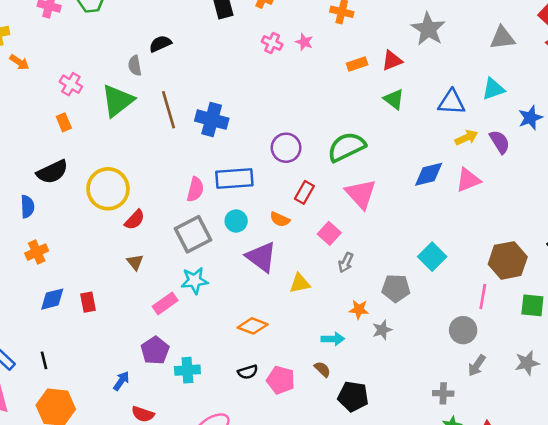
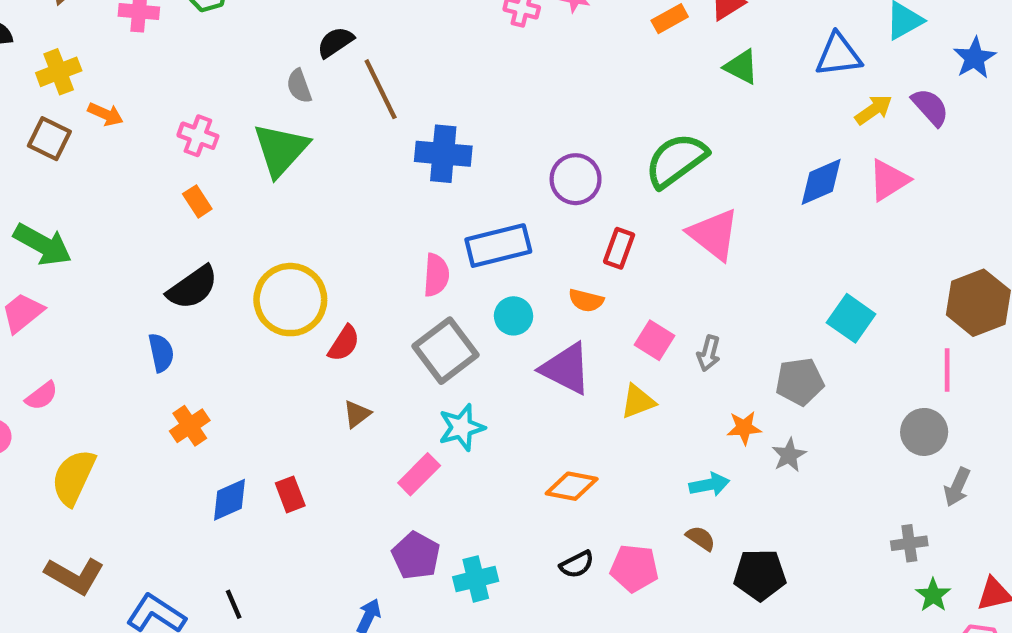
brown line: (169, 110) -> (381, 89), moved
pink square: (329, 233) -> (654, 340), moved
brown triangle: (135, 262) -> (357, 414), turned 42

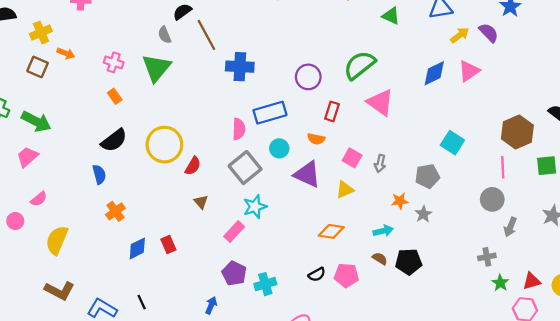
brown triangle: (357, 414) -> (201, 202), turned -32
orange diamond: (572, 486) -> (331, 231), moved
black pentagon: (760, 575) -> (409, 262), moved

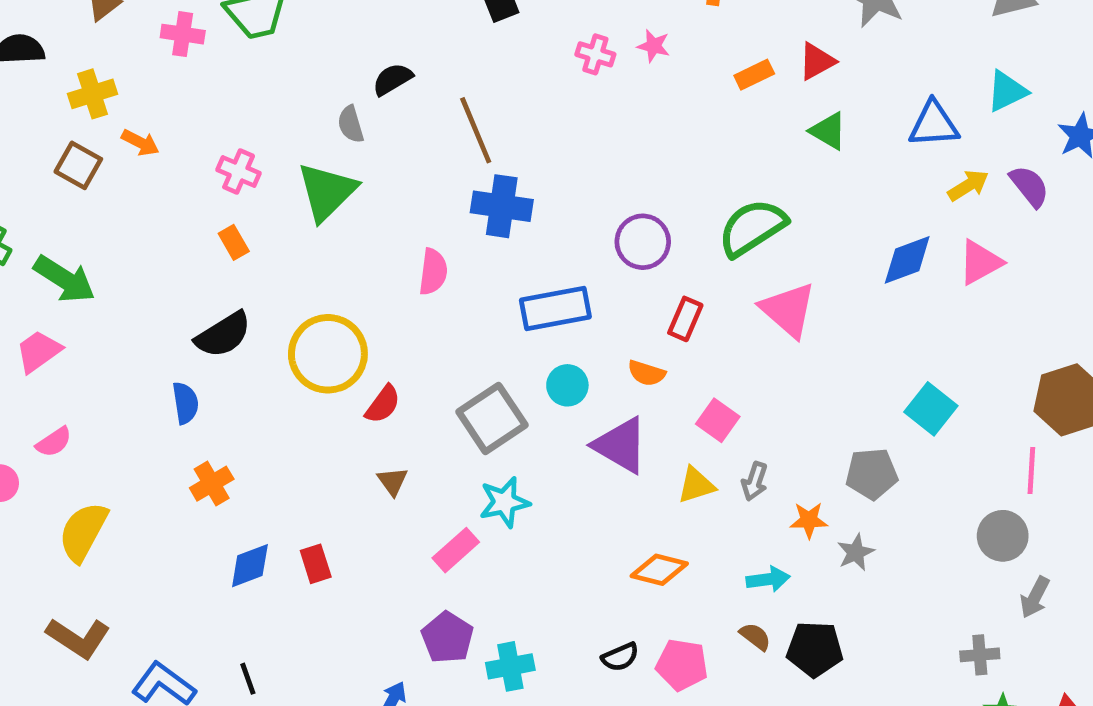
brown line: (206, 35) -> (476, 130), moved
pink semicircle: (239, 129) -> (433, 272), moved
gray arrow: (380, 164) -> (755, 481), moved

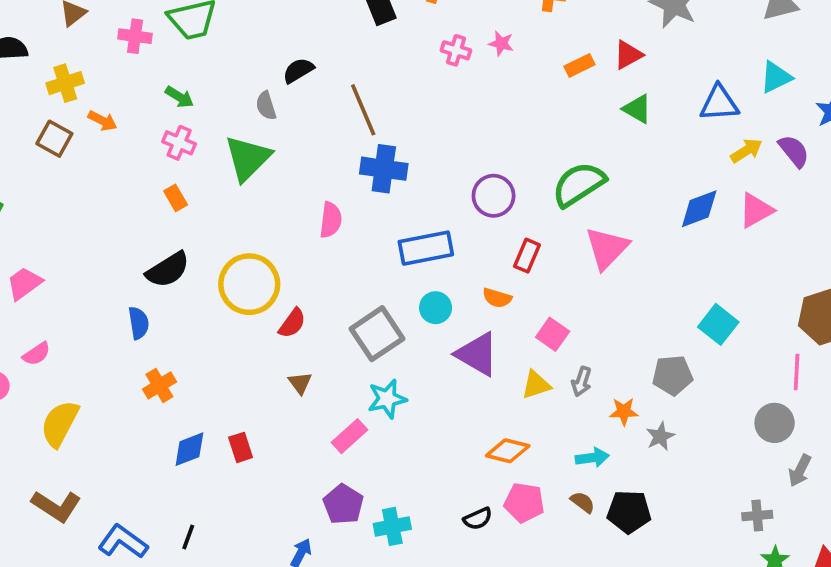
green arrow: (64, 279) -> (179, 97), moved, size x0.6
pink triangle: (788, 310) -> (607, 248), turned 33
pink pentagon: (682, 665) -> (524, 503), moved
black line: (248, 679) -> (188, 537), turned 40

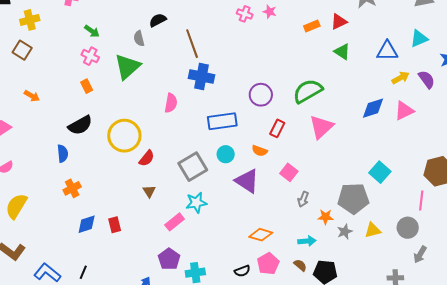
orange arrow: (103, 121) -> (32, 96), moved
gray pentagon: (672, 375) -> (353, 198), size x1.4
yellow triangle: (536, 385) -> (373, 230), moved
pink pentagon: (524, 503) -> (268, 264), turned 30

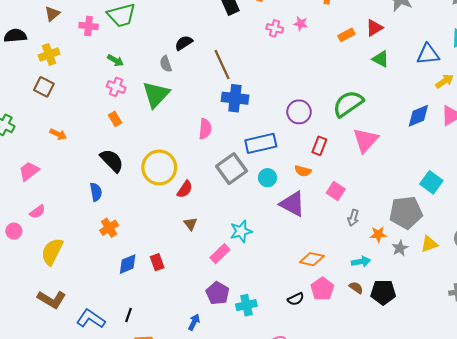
black semicircle: (80, 125) -> (112, 161), turned -100
gray square: (193, 167) -> (232, 169), moved

